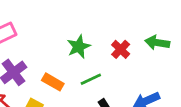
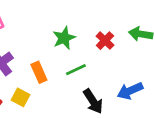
orange rectangle: (53, 82) -> (39, 72), turned 36

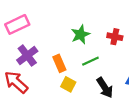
red cross: (105, 41) -> (115, 37), turned -32
yellow square: (20, 97) -> (68, 84), moved

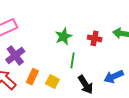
green line: (90, 61) -> (73, 60), turned -56
orange rectangle: (59, 63) -> (32, 77), moved, turned 49

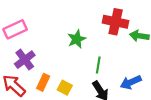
red cross: (95, 38) -> (116, 22), moved, size x1.6
green line: (73, 60) -> (98, 65), moved

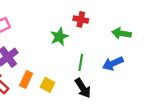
red cross: (116, 22) -> (81, 19), moved, size x0.6
blue arrow: (131, 82) -> (113, 63), moved

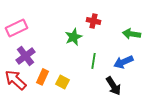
black arrow: (83, 88) -> (114, 86), moved

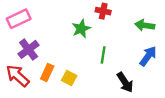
blue arrow: (124, 62) -> (148, 56), moved, turned 150

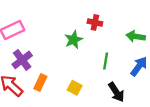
green line: (103, 55) -> (106, 61), moved
yellow square: (69, 78) -> (75, 88), moved

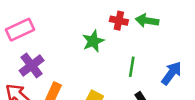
green arrow: (136, 36) -> (147, 21), moved

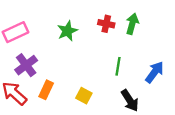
green arrow: (147, 21) -> (132, 24), turned 96
green star: (93, 41) -> (67, 31), moved

